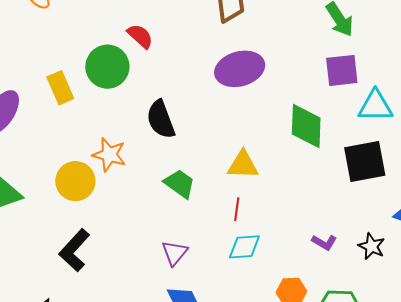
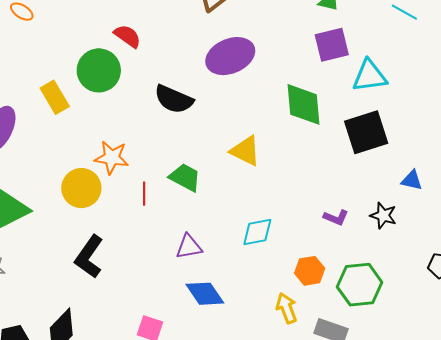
black semicircle: (161, 119) -> (174, 99), moved, turned -39
yellow triangle: (243, 165) -> (245, 151), turned 32
red line: (237, 209) -> (144, 194), moved
purple triangle: (175, 253) -> (189, 247), turned 48

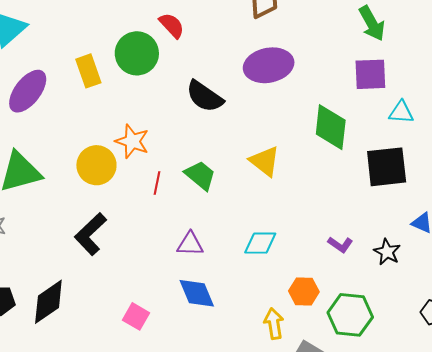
cyan triangle: (370, 76) -> (401, 112), size x0.7

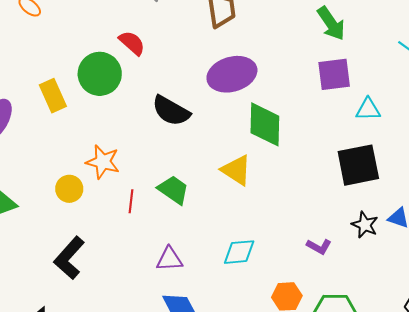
green diamond: (331, 127) -> (265, 124), moved
yellow circle: (96, 165) -> (69, 189), size x0.7
black star: (387, 252) -> (365, 225), moved

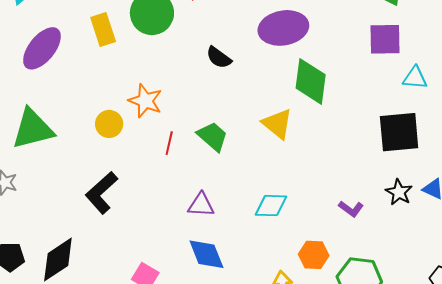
black semicircle: (171, 111) -> (219, 58), size x0.7

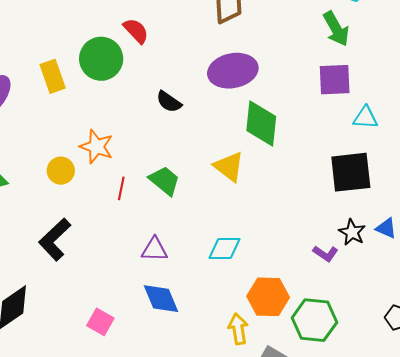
purple L-shape: (351, 209) -> (325, 253), moved
orange hexagon: (314, 255) -> (268, 297), size x1.4

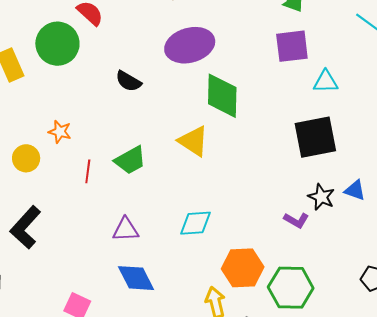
orange star: (96, 147) -> (60, 132), size x0.7
green trapezoid: (165, 181) -> (130, 160), turned 116

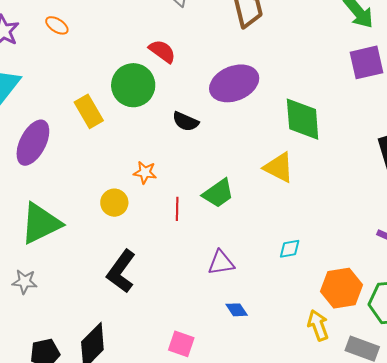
purple ellipse: (190, 45) -> (234, 83), moved
black semicircle: (128, 81) -> (186, 121), moved
cyan diamond: (195, 223) -> (290, 249), size x0.7
blue diamond: (136, 278) -> (237, 310), size x0.6

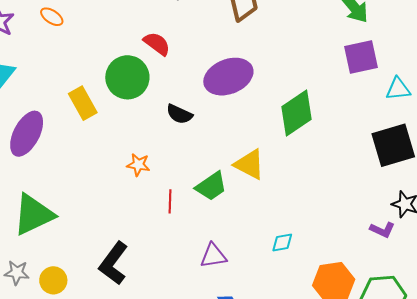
green diamond: (303, 119) -> (296, 113), turned 60
yellow triangle: (279, 167) -> (249, 164), moved
yellow circle: (114, 203) -> (53, 280), moved

